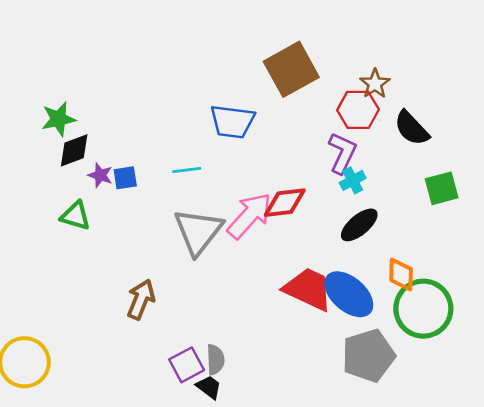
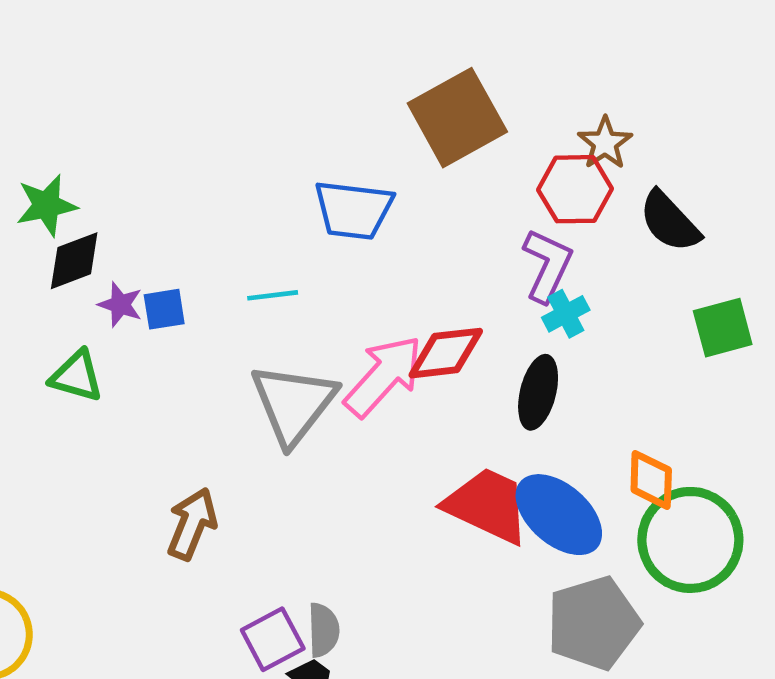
black ellipse: (359, 225) -> (538, 392), moved, turned -36

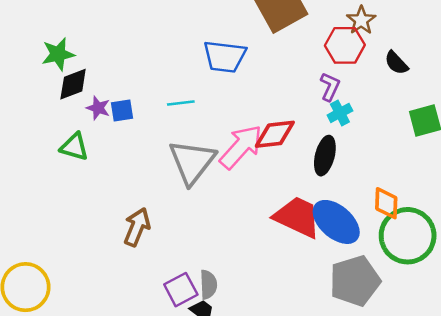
black semicircle: (670, 221) -> (396, 63), size x0.7
purple L-shape: (547, 265) -> (330, 87), size x0.7

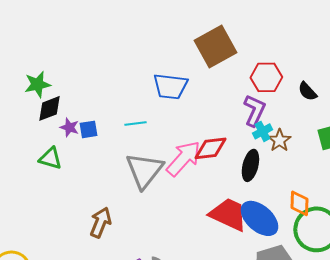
brown star: (361, 20) -> (279, 140), moved
purple L-shape: (330, 87) -> (254, 110), size x1.4

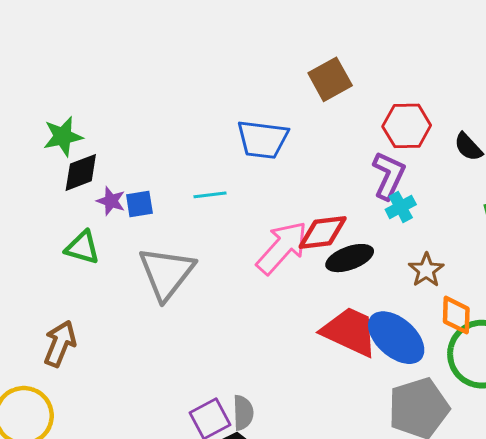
brown square: (215, 46) -> (330, 79), size x0.7
brown star: (279, 140) -> (426, 270), moved
black ellipse: (250, 165) -> (350, 258), moved, turned 56
gray triangle: (144, 170) -> (166, 273), moved
brown arrow: (100, 222) -> (60, 344), moved

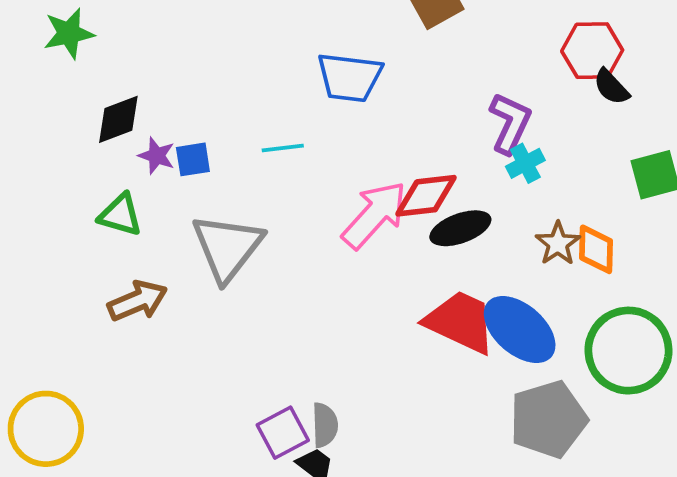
red hexagon: (407, 126) -> (592, 51), moved
green star: (63, 136) -> (69, 33), moved
orange diamond: (456, 315) -> (596, 249), moved
brown arrow: (60, 344) -> (138, 301), moved, turned 45

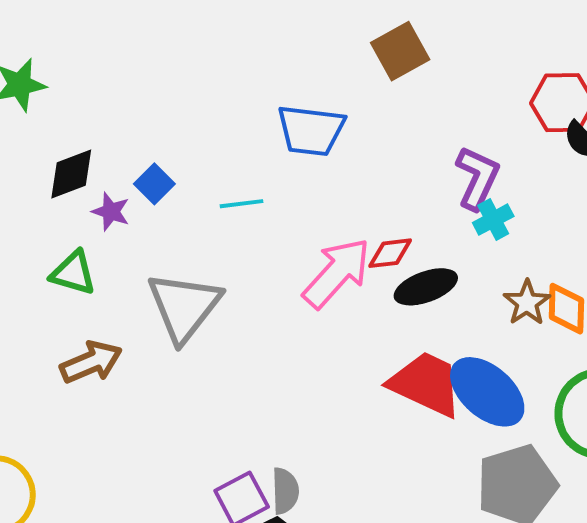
blue square: (193, 159) -> (154, 184), moved, turned -36
red diamond: (426, 196) -> (390, 253), size x0.7

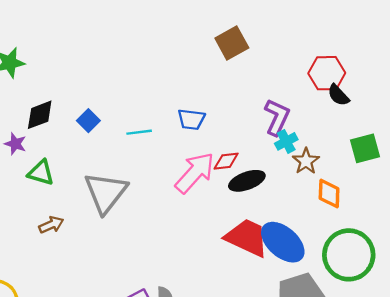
blue trapezoid: (311, 130) -> (191, 119), moved, size x0.7
purple star: (111, 212) -> (15, 144), moved
brown star: (527, 303) -> (306, 161), moved
brown arrow: (91, 362) -> (51, 225), size x0.7

